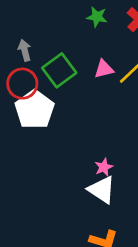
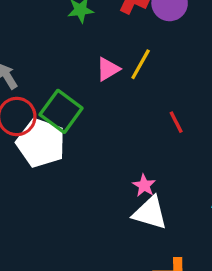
green square: (59, 70) -> (61, 111), moved

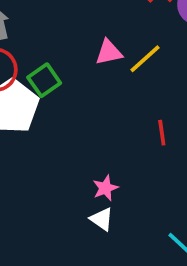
green square: (61, 111) -> (44, 80), size x0.7
white triangle: (150, 213) -> (102, 219), size x0.6

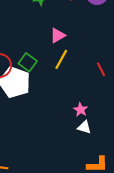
yellow line: (145, 59) -> (61, 59), moved

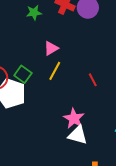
pink star: (81, 110) -> (74, 118), size x1.5
white triangle: (84, 127) -> (78, 135), size x1.5

